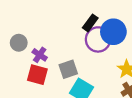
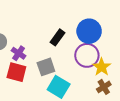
black rectangle: (90, 23) -> (57, 37), moved
purple circle: (98, 39) -> (87, 55), moved

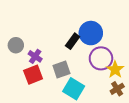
blue circle: (89, 31) -> (91, 33), moved
red square: (16, 72) -> (33, 75), turned -36

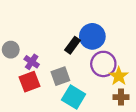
brown cross: (117, 89) -> (121, 97), turned 32

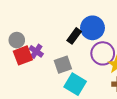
red square: (29, 82) -> (23, 55), moved

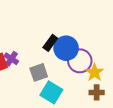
blue circle: (93, 28) -> (66, 48), moved

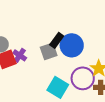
purple circle: (80, 61) -> (83, 78), moved
gray square: (39, 72) -> (49, 51), moved

